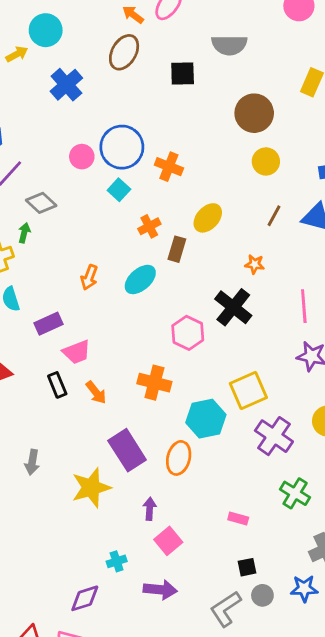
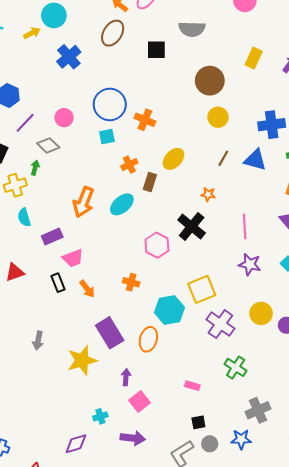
pink circle: (82, 157) -> (64, 118), moved
cyan square: (119, 190) -> (107, 137), turned 35
orange arrow: (89, 277) -> (83, 202), size x1.6
orange cross: (154, 383) -> (131, 282), size x0.7

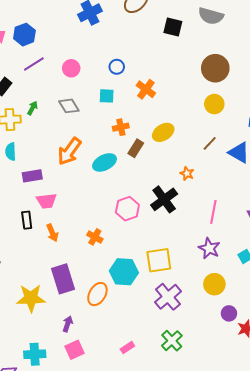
blue circle: (110, 104) -> (117, 67), size x0.5
gray diamond: (48, 145) -> (69, 106), moved
yellow circle: (261, 313) -> (214, 284), moved
pink rectangle: (192, 386) -> (127, 348), turned -64
cyan cross: (100, 416) -> (35, 354), size x1.5

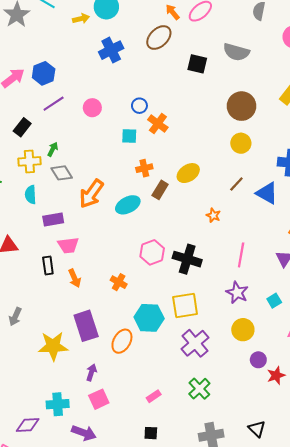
orange cross: (146, 89) -> (158, 124), moved
gray diamond: (69, 106) -> (62, 173), moved
black cross: (164, 199) -> (187, 259), moved, turned -36

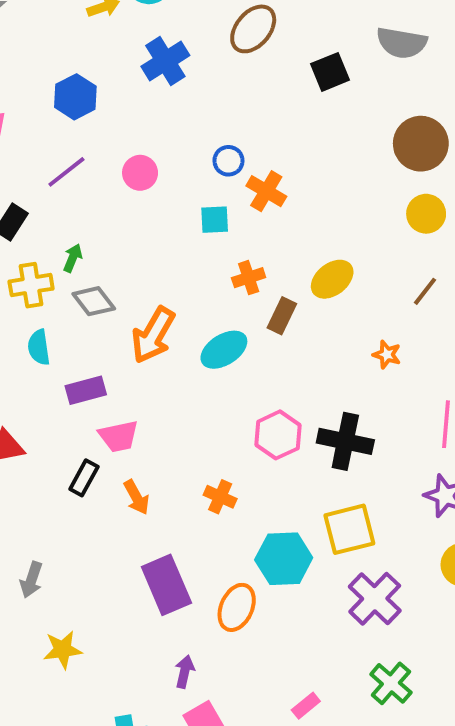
black square: (197, 64) -> (330, 72), turned -30
blue hexagon: (44, 73) -> (75, 97), moved
black rectangle: (48, 265) -> (84, 478), turned 42
yellow star: (53, 346) -> (63, 650), moved, size x0.7

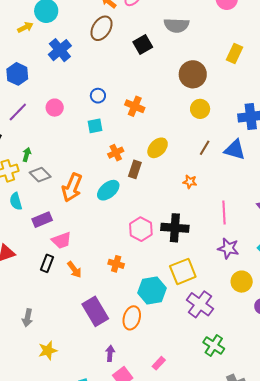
orange cross: (266, 191) -> (135, 106), moved
pink rectangle: (306, 706) -> (159, 363), moved

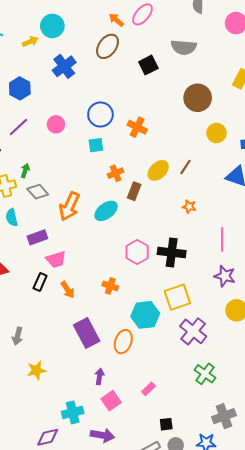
blue circle: (98, 96) -> (100, 115), size x1.6
yellow circle: (200, 109) -> (216, 133), moved
brown line: (205, 148) -> (186, 167), moved

